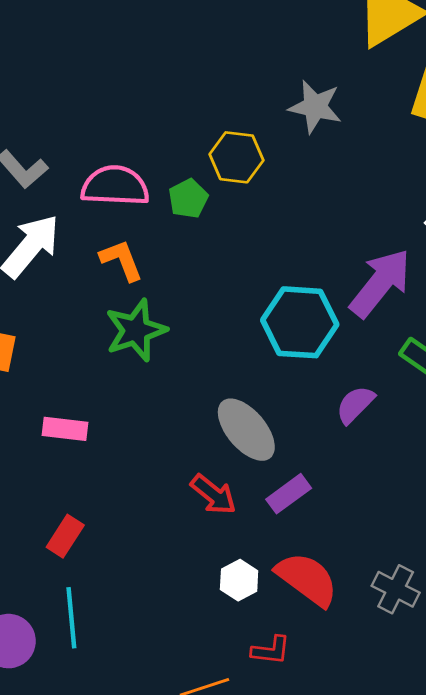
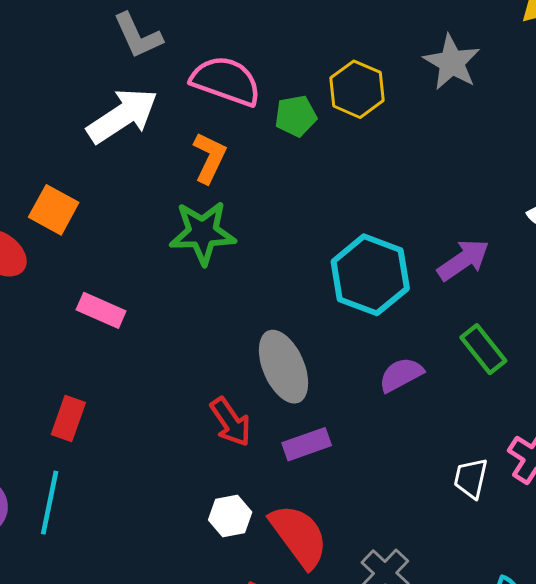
orange L-shape: (121, 260) -> (210, 158), turned 30
purple arrow: (380, 283) -> (463, 260), size x0.7
red rectangle: (65, 536) -> (68, 418), turned -30

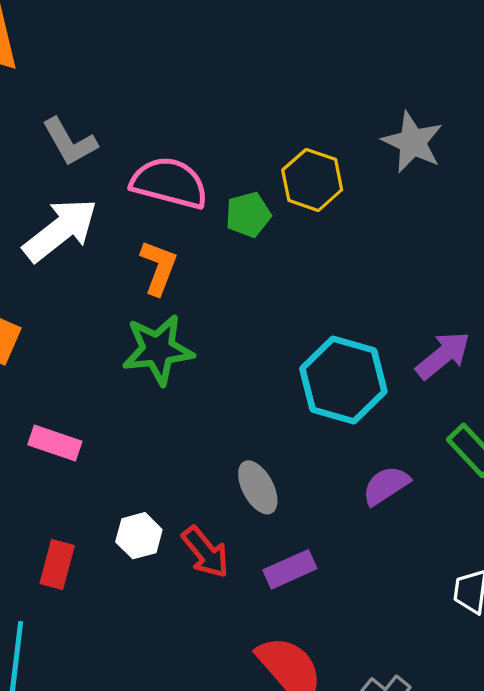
gray ellipse: (283, 367) -> (258, 487), size x0.7
red rectangle: (68, 418) -> (57, 565), moved
white hexagon: (230, 516) -> (139, 536), moved

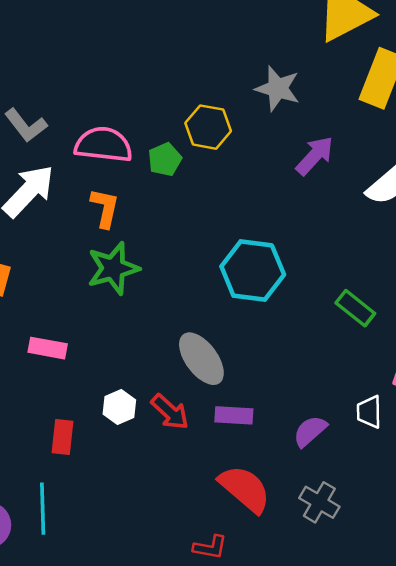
purple arrow: (443, 355) -> (315, 156), moved
purple semicircle: (386, 485) -> (310, 431), moved
gray ellipse: (258, 487) -> (201, 359), size x1.4
purple rectangle: (290, 569) -> (234, 415), turned 36

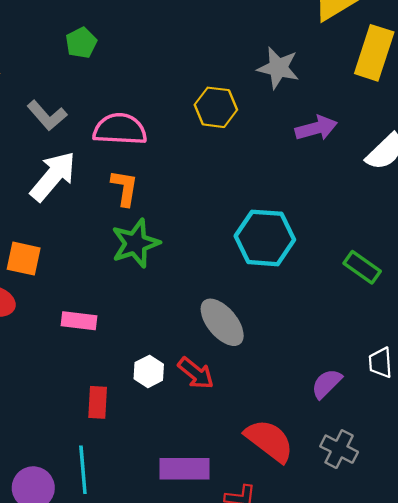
purple arrow: (315, 156) -> (316, 128), turned 36
green pentagon: (165, 159) -> (81, 43), moved
purple rectangle: (234, 415) -> (185, 469), moved, size x1.4

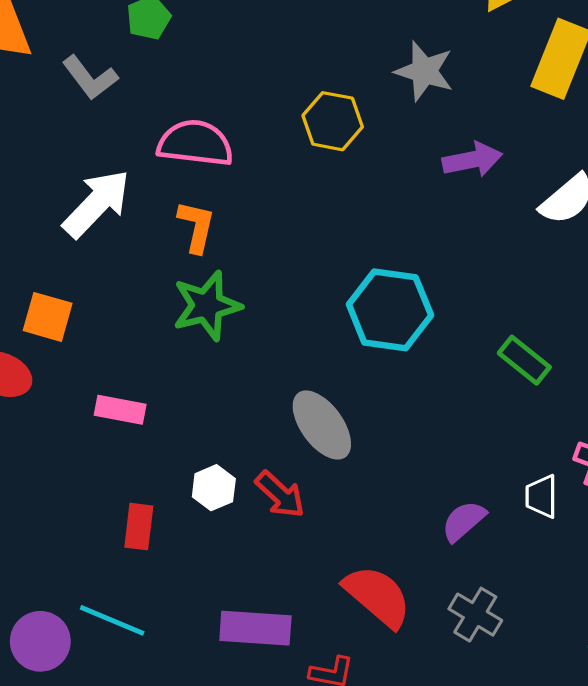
gray L-shape: (47, 116) -> (90, 78), moved
cyan line: (83, 470) -> (112, 620), turned -66

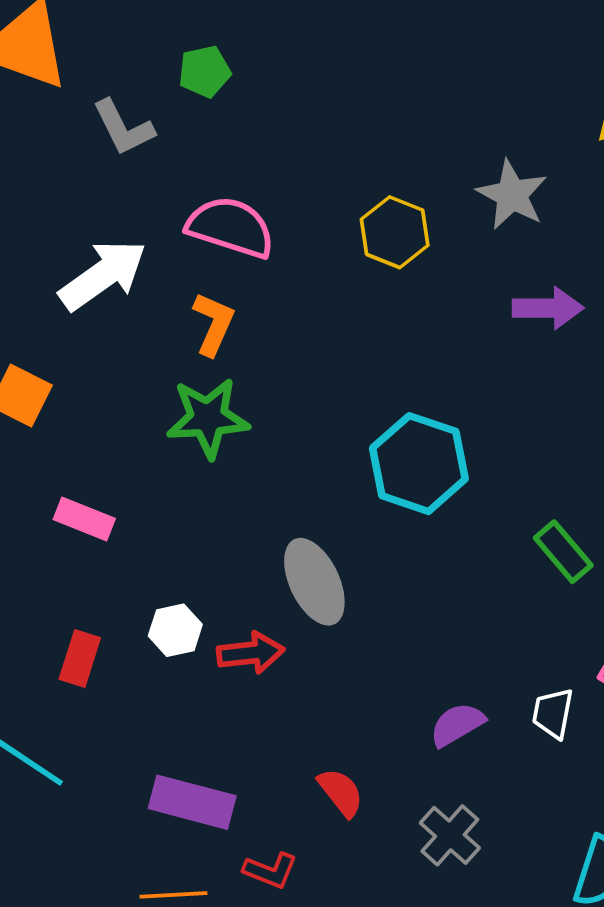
red arrow: (280, 495) -> (251, 653), turned -60
red semicircle: (378, 596) -> (341, 792), size x0.6

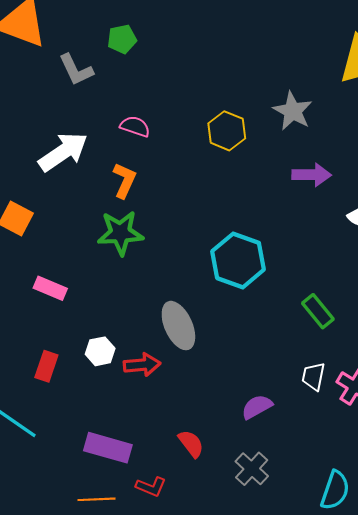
pink semicircle: (231, 227) -> (135, 126), size x0.6
white trapezoid: (553, 713) -> (313, 376), moved

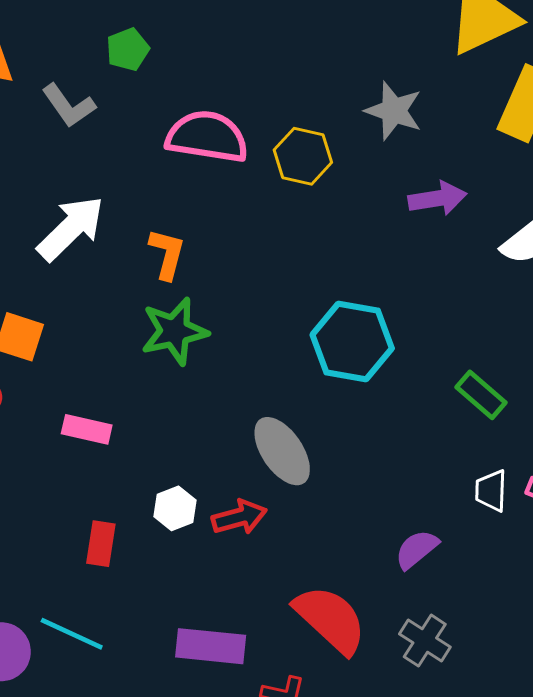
pink semicircle: (135, 126) -> (207, 137), moved, size x1.8
red semicircle: (191, 444) -> (330, 619), size x1.8

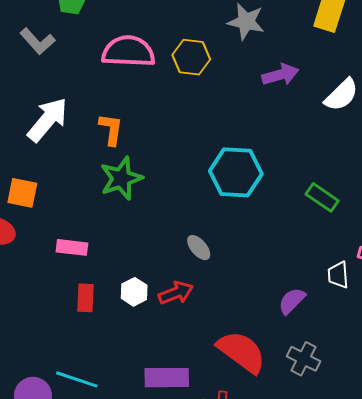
gray ellipse: (282, 451) -> (199, 248), size x0.6
white trapezoid: (491, 491) -> (338, 275), moved
red rectangle: (101, 544) -> (85, 298), moved

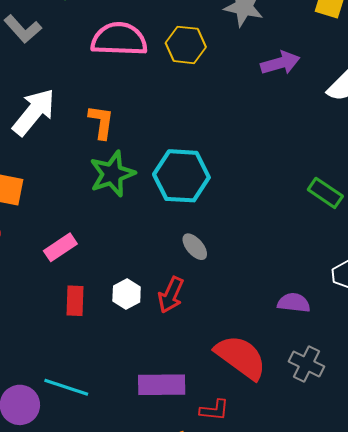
cyan hexagon: (236, 172) -> (181, 176), moved
pink rectangle: (72, 247) -> (60, 247), turned -40
red arrow: (176, 293) -> (171, 295), turned 136
purple semicircle: (292, 301) -> (294, 303), turned 52

